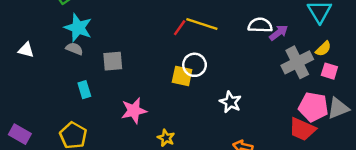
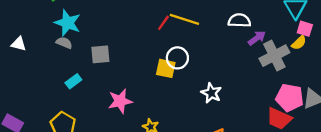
purple arrow: (279, 33) -> (257, 38), moved
pink square: (329, 71) -> (305, 29), moved
cyan rectangle: (84, 90) -> (73, 81), turned 70

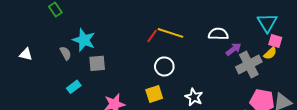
cyan star: (68, 23) -> (84, 40), moved
gray semicircle: (64, 43) -> (66, 53), turned 40
yellow square: (166, 68) -> (154, 94), moved, turned -30

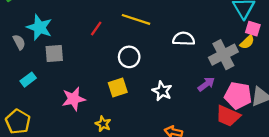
white semicircle: (218, 34) -> (184, 39), moved
red line: (152, 36) -> (96, 29), moved
purple arrow: (234, 49) -> (206, 84), moved

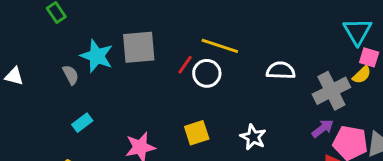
red line: (96, 29) -> (185, 65), moved
gray square: (54, 53) -> (139, 47), moved, size x1.4
white circle: (129, 57) -> (207, 73), moved
purple arrow: (206, 84) -> (323, 128), moved

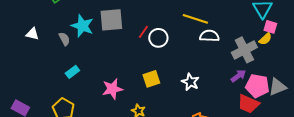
yellow line: (220, 46) -> (195, 19), moved
white triangle: (14, 76) -> (32, 34), moved

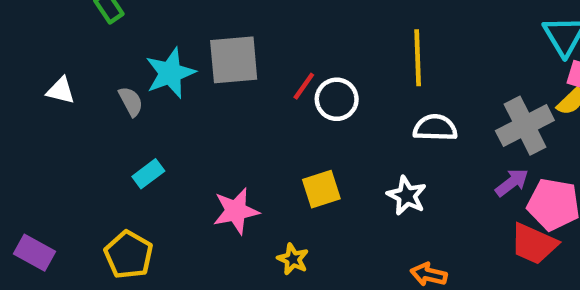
yellow line: (195, 19) -> (418, 58), turned 70
cyan star: (82, 26) -> (170, 73), turned 30
white semicircle: (209, 36) -> (435, 128), moved

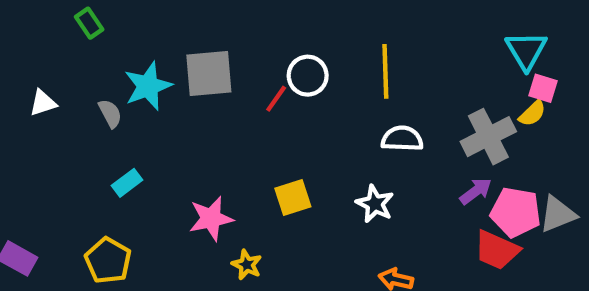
white triangle: (61, 91) -> (43, 103), turned -32
white circle: (337, 99) -> (308, 76), moved
yellow star: (293, 259) -> (247, 265), moved

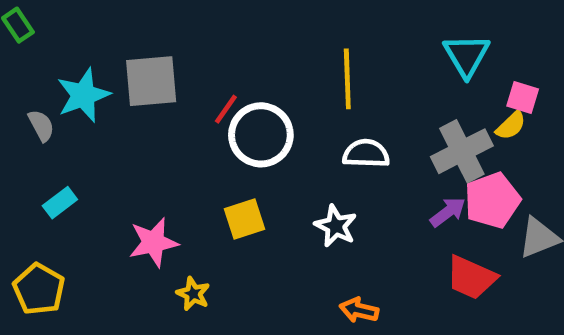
cyan triangle: (526, 50) -> (467, 55), moved
white circle: (308, 76) -> (261, 135), moved, size x1.4
pink pentagon: (516, 212) -> (492, 200), moved, turned -30

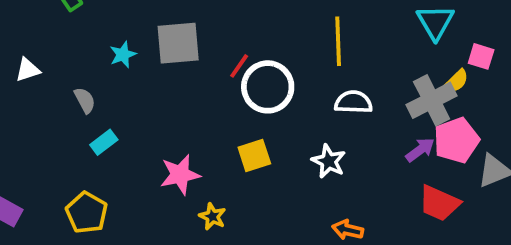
cyan star: (83, 95) -> (123, 55), size x0.6
gray semicircle: (41, 126) -> (85, 100), moved
yellow semicircle: (511, 126) -> (456, 81), moved

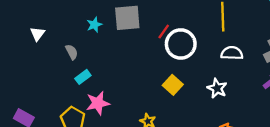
white triangle: (28, 70) -> (37, 34), turned -35
yellow square: (254, 156) -> (173, 85), turned -30
pink star: (180, 175) -> (98, 103), moved

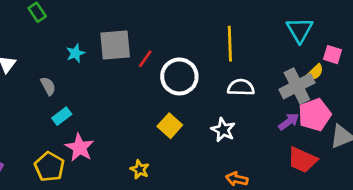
red line: (164, 31) -> (145, 59), moved
pink star: (98, 103) -> (80, 148), turned -30

